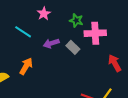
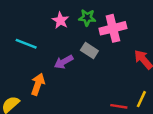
pink star: (44, 14) -> (60, 20), moved
purple arrow: (51, 43) -> (64, 62), moved

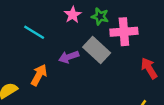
gray rectangle: (89, 51) -> (97, 50), size x1.5

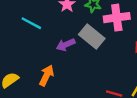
orange arrow: (39, 75) -> (47, 75), moved

